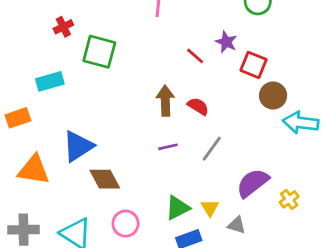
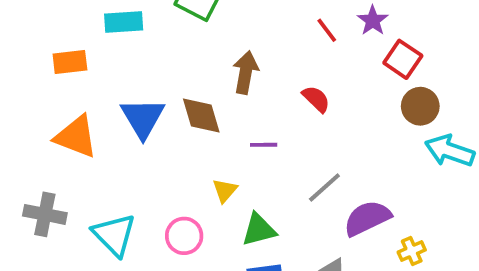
brown arrow: (165, 101) -> (246, 73), moved
blue triangle: (78, 146) -> (143, 118), turned -40
gray line: (212, 149) -> (324, 187), moved
brown diamond: (105, 179) -> (201, 116), moved
yellow triangle: (210, 208) -> (225, 190), moved

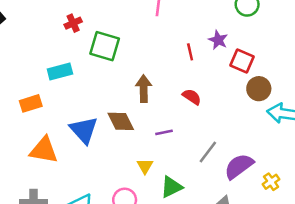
red line: (327, 30) -> (190, 52), turned 35

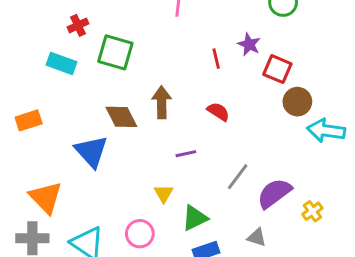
cyan rectangle: (60, 71) -> (61, 63), moved, turned 35
brown diamond: (121, 121) -> (121, 117), moved
orange triangle: (44, 150) -> (46, 197), moved, turned 36

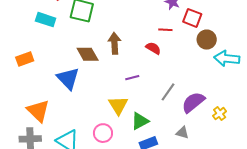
red line: (216, 59) -> (165, 30), moved, turned -72
yellow triangle: (164, 194) -> (118, 105), size x1.5

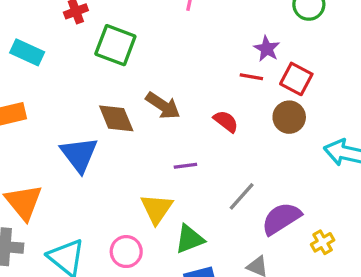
cyan rectangle: (46, 20) -> (27, 52), moved
red line: (165, 30) -> (251, 77), moved
brown circle: (207, 40) -> (289, 117), moved
brown arrow: (115, 43) -> (163, 106), turned 120

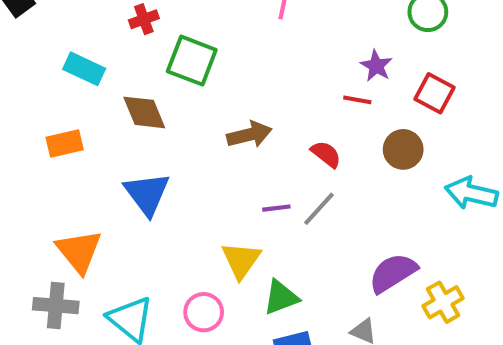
red square: (296, 79) -> (435, 93), moved
brown arrow: (163, 106) -> (249, 135), turned -48
brown diamond: (116, 118) -> (144, 112), moved
gray line: (242, 196) -> (319, 209), moved
yellow cross: (323, 242) -> (443, 302), size x1.4

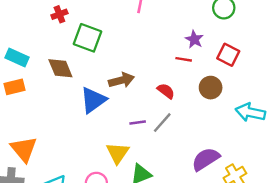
cyan rectangle: (84, 69) -> (17, 58), moved
blue triangle: (147, 194) -> (93, 100), moved, turned 32

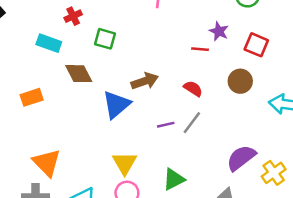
green square: (88, 38) -> (105, 39), size x0.7
cyan rectangle: (17, 58) -> (49, 43), moved
red line: (184, 59) -> (200, 49), moved
yellow triangle: (118, 153) -> (125, 163), moved

